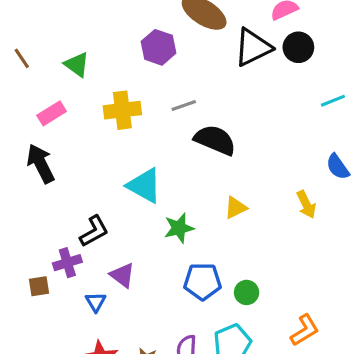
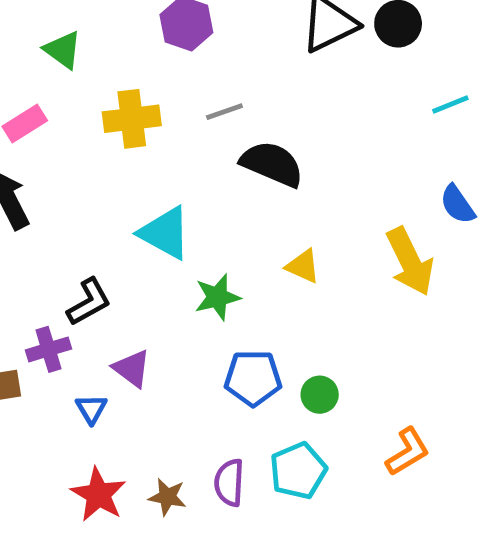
yellow arrow: (306, 204) -> (410, 261), size x1.6
yellow triangle: (236, 208) -> (303, 266), turned 50

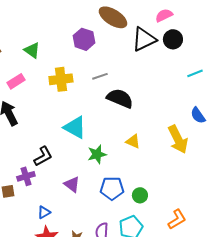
purple triangle: (132, 368) -> (72, 184), moved
blue triangle: (91, 409) -> (44, 212), moved, turned 32

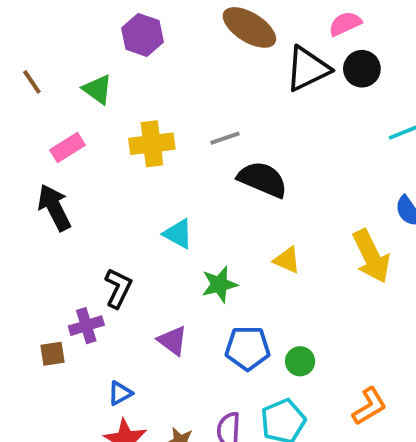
purple hexagon: (84, 39) -> (143, 35), moved
cyan triangle: (75, 127) -> (178, 234), size x0.7
black L-shape: (43, 156) -> (118, 288), turned -35

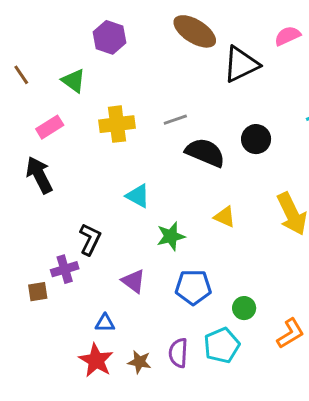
pink semicircle: (345, 24) -> (287, 36), moved
black circle: (362, 69) -> (256, 139), moved
green circle: (300, 361) -> (244, 308), moved
blue triangle: (120, 393) -> (105, 323), moved, turned 30

